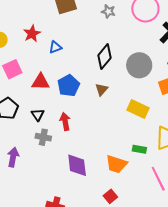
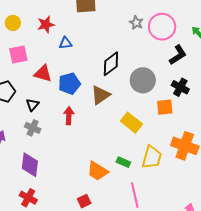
gray star: (108, 11) -> (136, 23), moved
brown triangle: (102, 89) -> (100, 95), size x1.5
red arrow: (65, 122) -> (69, 116), moved
purple diamond: (77, 165) -> (30, 165), moved

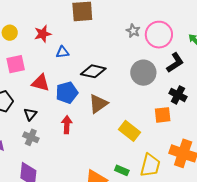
black diamond: (111, 64) -> (93, 71), moved, turned 50
gray circle: (143, 80) -> (143, 73), moved

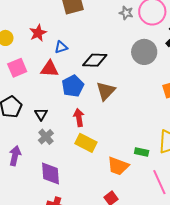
red triangle: (40, 83) -> (50, 69), moved
yellow rectangle: (129, 131) -> (86, 143), moved
gray cross: (31, 137) -> (46, 137), turned 35

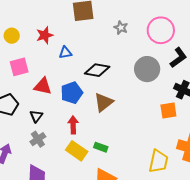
gray star: (126, 13) -> (121, 28), moved
red triangle: (50, 69) -> (43, 86), moved
green rectangle: (142, 152) -> (101, 147), moved

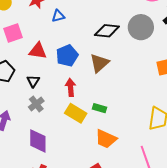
black diamond: (97, 70) -> (107, 31), moved

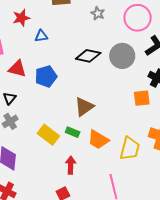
brown triangle: (99, 63) -> (84, 107), moved
red arrow: (71, 87) -> (71, 165), moved
orange trapezoid: (106, 139) -> (98, 140), moved

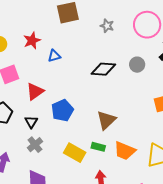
gray circle: (122, 56) -> (137, 65), size x0.6
red triangle: (17, 69) -> (35, 91), turned -42
blue pentagon: (46, 76) -> (62, 110), moved

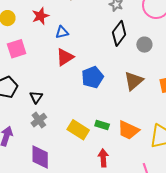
black diamond: (103, 69) -> (119, 33), moved, turned -60
red triangle: (35, 91) -> (65, 57), moved
blue pentagon: (62, 110) -> (93, 77), moved
brown triangle: (106, 120) -> (134, 81), moved

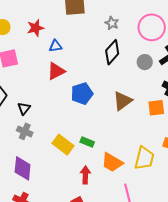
gray circle: (144, 45) -> (145, 62), moved
gray cross: (39, 120) -> (25, 131), turned -35
orange trapezoid: (128, 130) -> (112, 162), moved

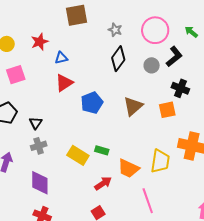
gray cross: (25, 131) -> (39, 146), turned -35
red arrow: (85, 175) -> (103, 183), turned 60

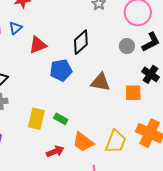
blue triangle: (61, 58) -> (15, 28), moved, turned -40
black diamond: (118, 59) -> (81, 42), moved
brown triangle: (133, 106) -> (100, 82), turned 40
yellow rectangle: (78, 155) -> (36, 119), turned 60

